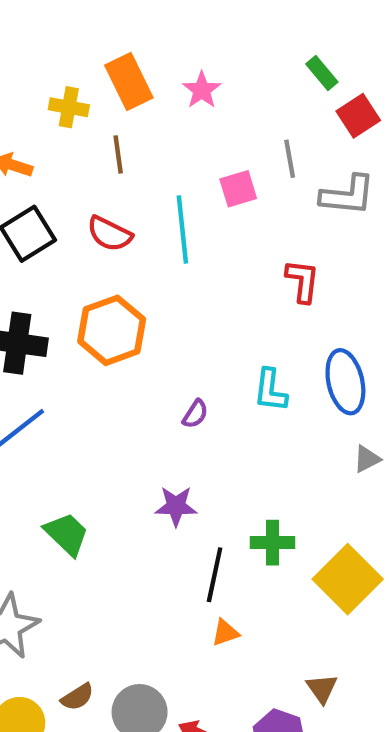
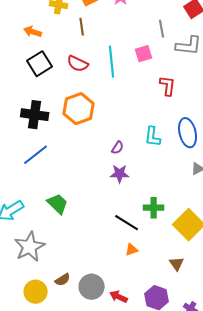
pink square: (238, 189) -> (144, 54), moved
purple star: (176, 506) -> (120, 174), moved
black line: (215, 575) -> (127, 223), turned -70
brown triangle: (322, 688) -> (177, 264), moved

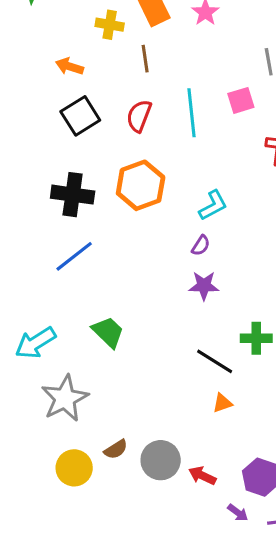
red semicircle: (78, 64) -> (139, 116), turned 85
cyan L-shape: (153, 137) -> (213, 205), moved, turned -125

